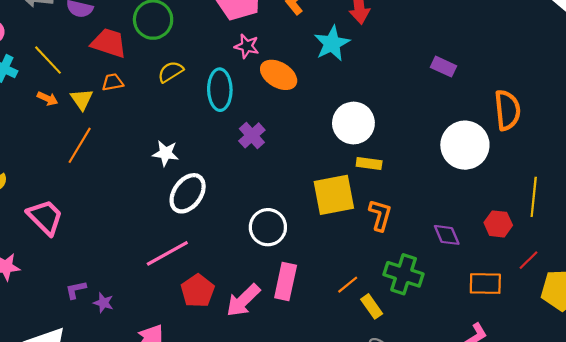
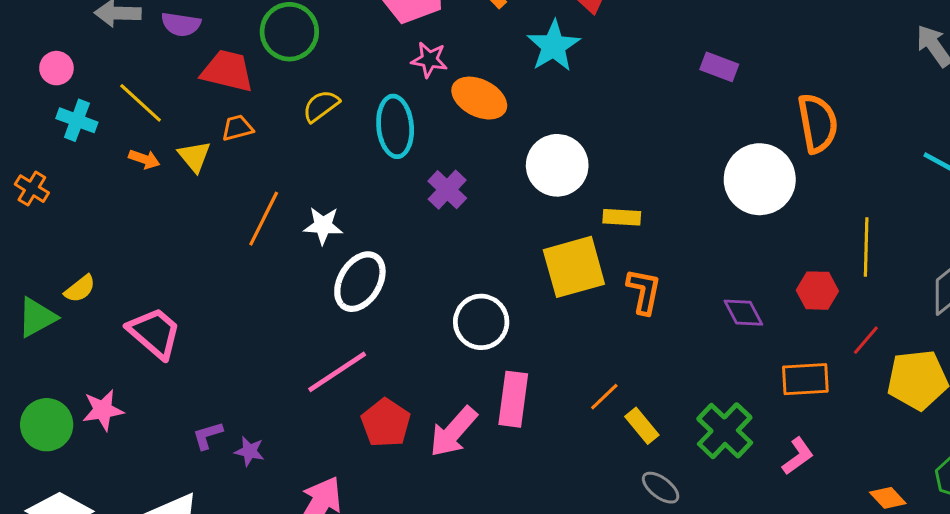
white circle: (353, 123) -> (557, 165), moved
orange line: (80, 145) -> (264, 219), moved
green cross: (404, 274) -> (725, 431), moved, turned 30

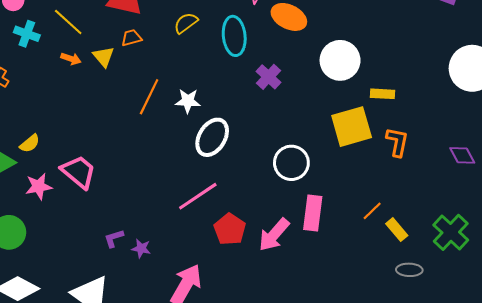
pink star: (103, 410) -> (39, 186), moved
gray ellipse: (661, 488) -> (409, 270), turned -35

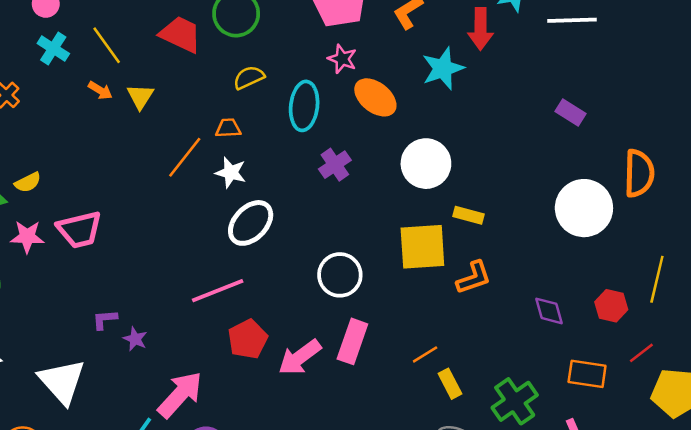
orange trapezoid: (131, 38) -> (228, 128), moved
orange L-shape: (397, 142) -> (474, 278), turned 48
pink trapezoid: (79, 172) -> (80, 230), turned 114

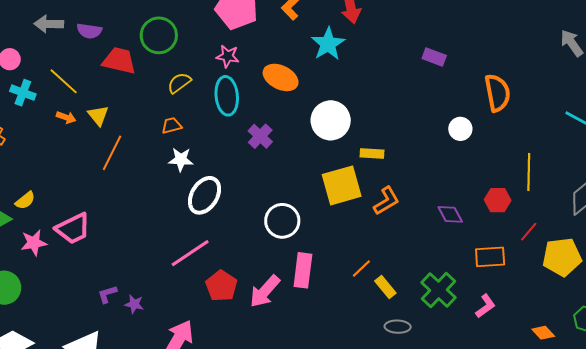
pink star: (342, 59) -> (228, 56), moved
orange line: (185, 157) -> (112, 153), moved
white circle: (584, 208) -> (460, 129), size x0.5

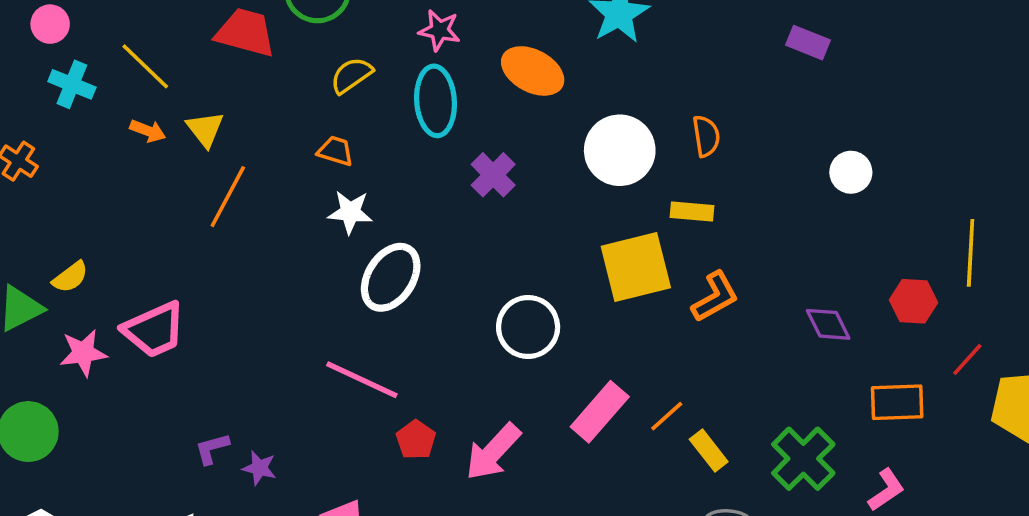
orange semicircle: (497, 93) -> (706, 136), moved, size x0.6
orange trapezoid: (172, 125) -> (336, 151), turned 30
pink line: (190, 253) -> (362, 380), turned 57
pink rectangle: (303, 270) -> (600, 412), moved, turned 32
red pentagon: (221, 286) -> (416, 440), size x0.7

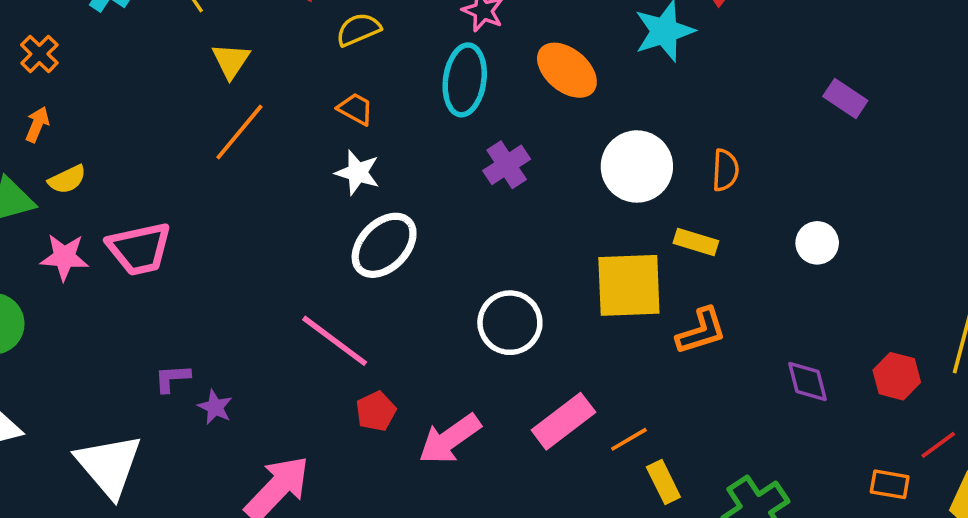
yellow semicircle: (351, 75) -> (358, 29), moved
orange arrow: (148, 131) -> (37, 124), moved, turned -100
white circle: (851, 172) -> (817, 243), moved
orange rectangle: (897, 402) -> (890, 484), moved, size x0.7

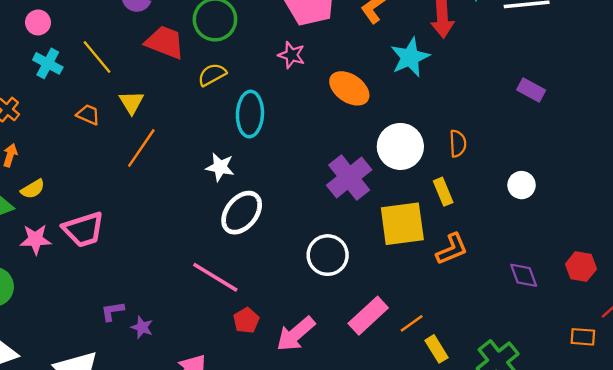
cyan ellipse: (465, 80) -> (250, 114), moved
orange trapezoid: (355, 109) -> (88, 115), moved
purple cross: (507, 165) -> (349, 177), moved, size x1.5
yellow rectangle: (696, 242) -> (443, 192), turned 56

